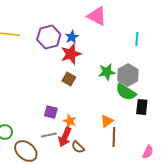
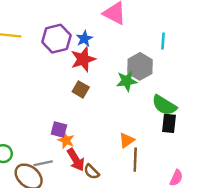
gray hexagon: (128, 75) -> (140, 66), moved
green semicircle: (126, 92) -> (164, 105), moved
orange star: (70, 121) -> (66, 140), moved
gray line: (49, 135) -> (43, 163), moved
red arrow: (65, 137) -> (76, 160), turned -54

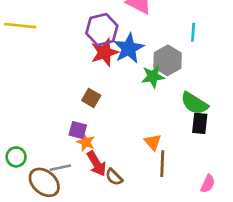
purple hexagon: (56, 39) -> (102, 30), moved
blue star: (84, 39) -> (129, 48), moved, size x1.6
brown square: (81, 89) -> (91, 98), moved
orange triangle: (127, 140) -> (153, 142), turned -35

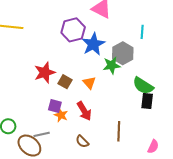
red star: (105, 52) -> (45, 73), moved
orange triangle: (153, 142) -> (89, 83), moved
red arrow: (97, 164) -> (84, 111), moved

